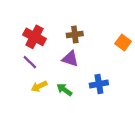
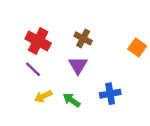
brown cross: (75, 35) -> (83, 38), turned 35
purple triangle: (70, 59) -> (78, 65), turned 42

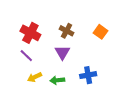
orange square: (137, 47) -> (100, 32), moved
green arrow: (72, 100) -> (57, 80), turned -40

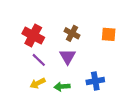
orange square: (100, 32) -> (109, 34), turned -32
purple line: (26, 56) -> (39, 60), moved

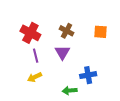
purple line: (39, 60) -> (36, 56), turned 32
green arrow: (62, 87) -> (70, 91), moved

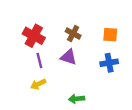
purple triangle: (62, 52) -> (69, 57), turned -42
blue cross: (88, 75) -> (109, 63), moved

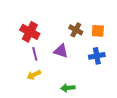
brown cross: (73, 33) -> (76, 30), moved

